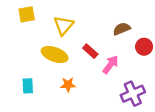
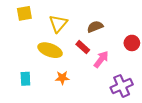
brown semicircle: (122, 29) -> (95, 27), moved

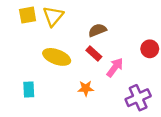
yellow triangle: (58, 24) -> (53, 16), moved
brown semicircle: (95, 27) -> (97, 30), moved
orange star: (62, 78) -> (86, 88), moved

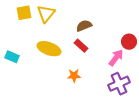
pink arrow: (115, 67) -> (116, 58), moved
cyan rectangle: (29, 90) -> (12, 57), moved, turned -64

